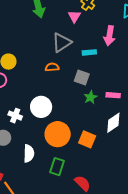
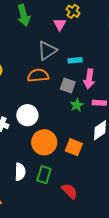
pink arrow: (109, 36) -> (89, 79), moved
orange semicircle: (52, 67) -> (38, 75), size x1.5
white semicircle: (29, 153) -> (20, 172), moved

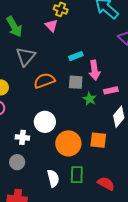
gray triangle: (47, 51) -> (26, 57), moved

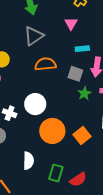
pink triangle: (51, 26) -> (71, 24), moved
orange square: (98, 140) -> (82, 136), turned 30
green rectangle: (77, 175) -> (56, 173), moved
red semicircle: (106, 184) -> (78, 179), turned 102

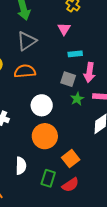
orange semicircle: (45, 64) -> (25, 71), moved
white circle: (35, 104) -> (42, 105), moved
orange square: (82, 136) -> (71, 159), moved

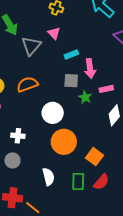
gray triangle: (27, 41) -> (31, 46), moved

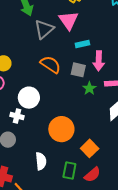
pink triangle: (54, 33) -> (69, 20), size x1.5
orange semicircle: (27, 84) -> (50, 65), moved, turned 45
white circle: (53, 113) -> (29, 98), moved

